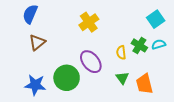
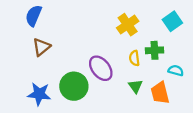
yellow cross: (89, 22) -> (128, 25), moved
cyan semicircle: (159, 44) -> (176, 70), moved, turned 32
green cross: (139, 45) -> (155, 50), turned -35

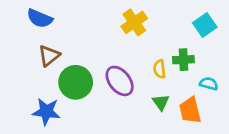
blue semicircle: (34, 16) -> (40, 18), turned -90
yellow cross: (128, 25) -> (134, 22), moved
green circle: (74, 86) -> (76, 82), moved

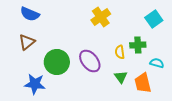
brown triangle: (49, 56) -> (27, 42), moved

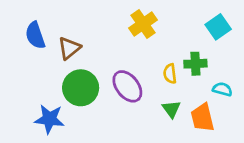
blue semicircle: (30, 14) -> (35, 35), moved, turned 48
brown triangle: (27, 42) -> (69, 48), moved

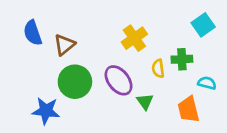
yellow cross: (143, 24) -> (134, 38), moved
green triangle: (171, 109) -> (145, 102), moved

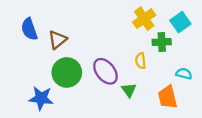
yellow cross: (134, 38) -> (144, 19), moved
green cross: (182, 59) -> (162, 42), moved

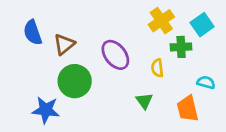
purple ellipse: (105, 71) -> (115, 55), moved

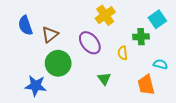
yellow cross: (161, 21) -> (105, 15), moved
green triangle: (144, 101) -> (104, 79), moved

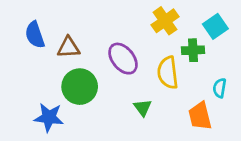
yellow cross: (105, 15) -> (165, 21), moved
brown triangle: (50, 35) -> (68, 47), turned 36
yellow semicircle: (123, 53) -> (168, 73), size x1.6
cyan semicircle: (160, 64) -> (220, 88), turned -96

